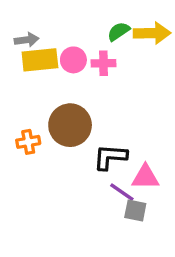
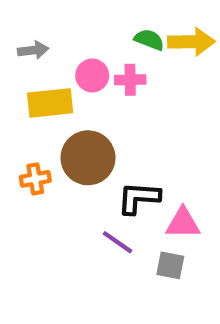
green semicircle: (119, 31) -> (149, 40), turned 55
yellow rectangle: (40, 60) -> (50, 103), moved
purple line: (122, 192) -> (118, 242), moved

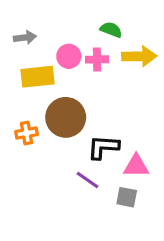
yellow arrow: (191, 42) -> (139, 56), moved

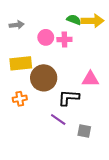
yellow arrow: (139, 56) -> (93, 21), moved
yellow rectangle: (37, 77) -> (21, 63), moved
orange cross: (27, 133) -> (20, 99), moved
pink triangle: (136, 166) -> (90, 79), moved

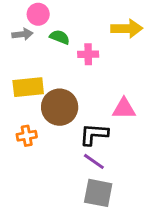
green semicircle: (74, 20) -> (60, 37), moved
pink circle: (46, 37) -> (38, 14), moved
purple line: (58, 120) -> (94, 161), moved
gray square: (84, 131) -> (98, 193), moved, size x1.5

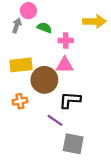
gray arrow: (22, 34) -> (17, 26), turned -64
pink triangle: (124, 109) -> (65, 65), moved
purple line: (94, 161) -> (55, 120), moved

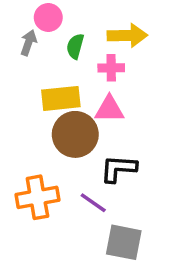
yellow arrow: (94, 21) -> (127, 35), moved
green semicircle: (44, 28) -> (75, 46), turned -96
yellow rectangle: (21, 65) -> (61, 98), moved
orange cross: (20, 101) -> (37, 197), moved, size x1.6

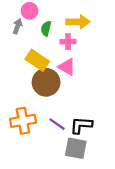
yellow rectangle: (61, 98) -> (37, 60), turned 40
pink triangle: (109, 109) -> (67, 67), turned 30
black L-shape: (118, 169) -> (81, 125), moved

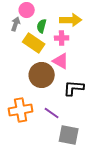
yellow rectangle: (37, 60) -> (34, 43), moved
black L-shape: (81, 125) -> (74, 88), moved

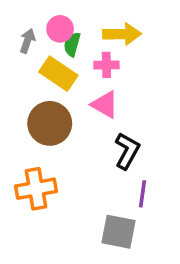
pink circle: (27, 10) -> (60, 29), moved
brown circle: (42, 75) -> (50, 123), moved
black L-shape: (74, 88) -> (127, 151), turned 115
purple line: (52, 113) -> (143, 194), moved, turned 63

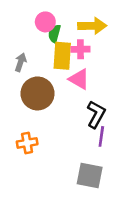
gray arrow: (27, 41) -> (21, 62), moved
yellow rectangle: (58, 74) -> (62, 56), moved, turned 60
orange cross: (36, 189) -> (27, 143), size x0.7
purple line: (143, 194) -> (101, 136), moved

